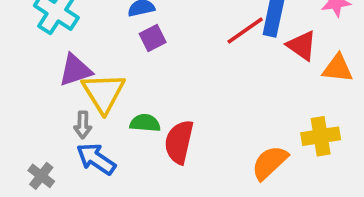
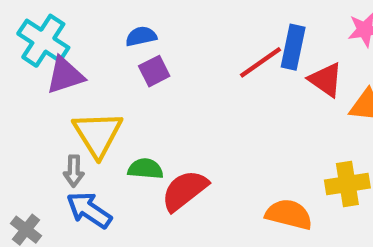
purple triangle: (75, 70) -> (65, 75), moved
red semicircle: (179, 142) -> (185, 191), turned 39
orange semicircle: (270, 163) -> (289, 214), turned 57

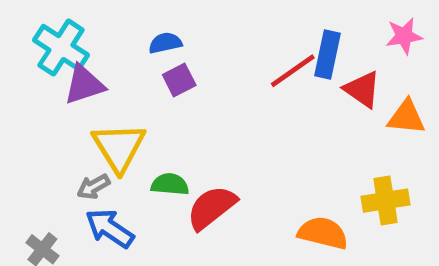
gray arrow: (74, 171) -> (93, 187), turned 60

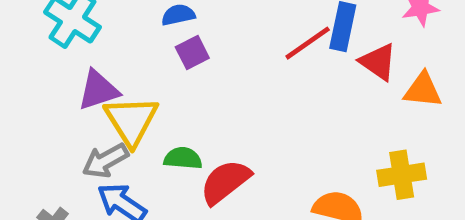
purple triangle: (84, 85) -> (98, 90), moved
gray arrow: (93, 187) -> (105, 161), size x1.4

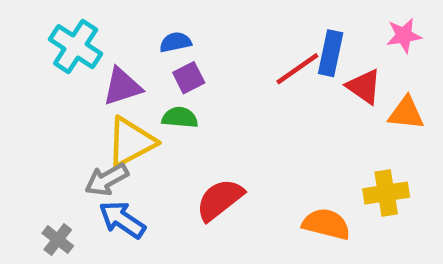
purple triangle: (98, 90) -> (122, 87), moved
yellow triangle: (131, 121) -> (131, 142), turned 34
green semicircle: (183, 158) -> (180, 118), moved

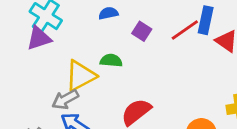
purple square: (189, 78) -> (142, 31), moved, turned -30
purple triangle: (122, 87) -> (39, 38), moved

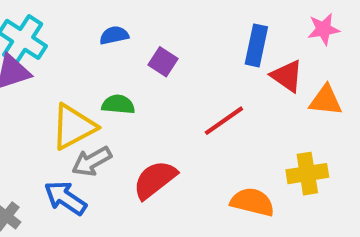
red line: (185, 30) -> (224, 121), moved
gray arrow: (65, 99) -> (92, 161), moved

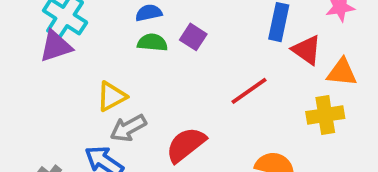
green semicircle: (118, 104) -> (152, 43), moved
yellow triangle: (73, 127) -> (112, 96), size x0.7
yellow cross: (307, 174) -> (325, 115), moved

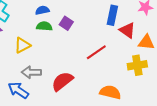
yellow triangle: (112, 96) -> (22, 45), moved
gray arrow: (128, 128) -> (31, 72), turned 30

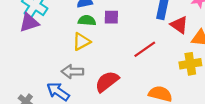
purple square: (66, 23) -> (111, 17), turned -32
yellow triangle: (22, 45) -> (81, 42), moved

